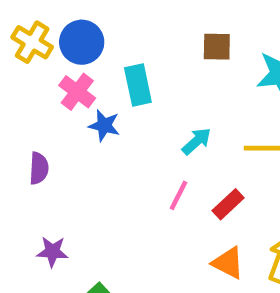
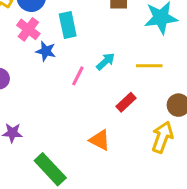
pink line: (179, 195) -> (78, 76), moved
orange triangle: (228, 263) -> (100, 140), moved

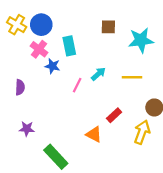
red rectangle: (126, 102) -> (114, 115), moved

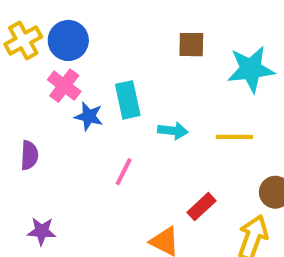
yellow cross: (17, 25) -> (23, 40), turned 30
cyan rectangle: (69, 46) -> (128, 100), moved
cyan arrow: (98, 74) -> (173, 131), turned 48
pink line: (77, 85) -> (124, 172), moved

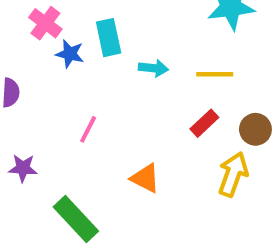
pink line: (124, 172) -> (88, 129), moved
red rectangle: (202, 207) -> (204, 123), moved

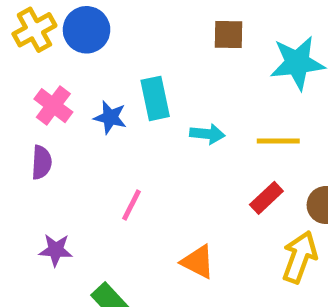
pink cross: (45, 23) -> (53, 106), moved

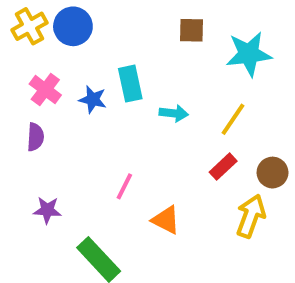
yellow line: (278, 141) -> (233, 119), turned -56
pink line: (131, 205) -> (124, 186), moved

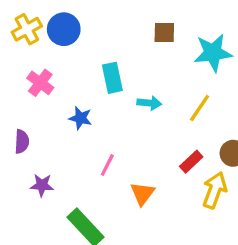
blue star: (93, 99) -> (80, 118), moved
purple semicircle: (35, 137) -> (22, 142), moved
red rectangle: (223, 167) -> (191, 162), moved
orange triangle: (166, 220) -> (143, 194), turned 40

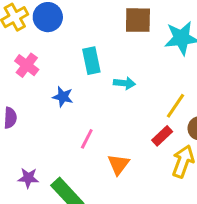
brown square: (164, 33) -> (138, 20), size x1.4
yellow line: (200, 108) -> (176, 106), moved
purple star: (42, 185) -> (28, 178), moved

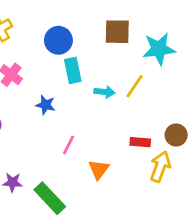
blue circle: (48, 17) -> (58, 40), moved
yellow line: (176, 106) -> (134, 86), moved
red rectangle: (162, 136) -> (140, 142), turned 48

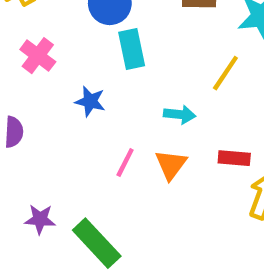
cyan arrow: (104, 92) -> (180, 114), moved
orange triangle: (99, 169) -> (171, 165), moved

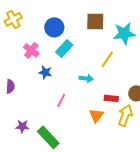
cyan rectangle: (132, 49) -> (64, 48), turned 54
pink cross: (38, 56) -> (31, 50), moved
orange triangle: (171, 165) -> (96, 115), moved

